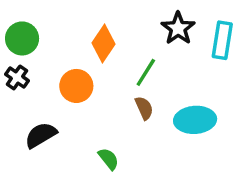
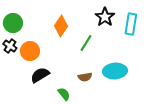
orange circle: (76, 86) -> (30, 51), moved
brown semicircle: (144, 108) -> (85, 77), moved, turned 104
black semicircle: (41, 135) -> (40, 75), moved

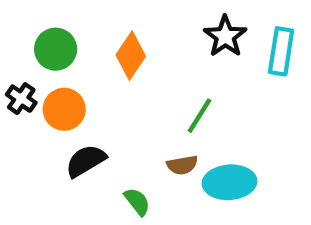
green circle: (13, 23) -> (56, 49), moved
green line: (86, 43) -> (199, 116), moved
cyan ellipse: (115, 71) -> (230, 182), moved

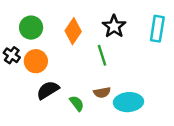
black star: (225, 36) -> (114, 26), moved
green line: (199, 116) -> (102, 55), moved, turned -50
green semicircle: (137, 202) -> (77, 103), moved

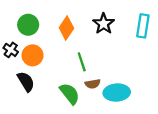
green line: (102, 55) -> (82, 62), moved
black semicircle: (48, 90) -> (26, 82), moved, turned 90
green semicircle: (77, 103) -> (70, 94), size x1.5

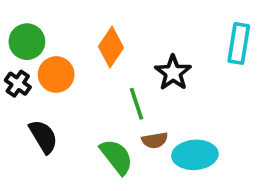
black star: (104, 24) -> (173, 73), moved
green circle: (28, 25) -> (27, 42), moved
orange circle: (33, 55) -> (56, 74), moved

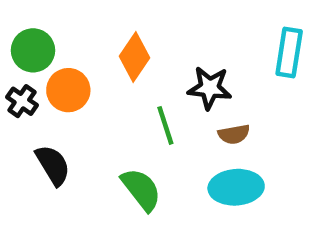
black star: (173, 73) -> (210, 88), turned -30
brown semicircle: (155, 140) -> (234, 134), moved

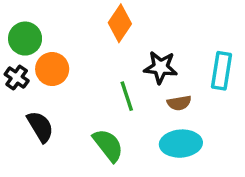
cyan rectangle: (289, 53) -> (222, 71), moved
orange diamond: (135, 57) -> (120, 23), moved

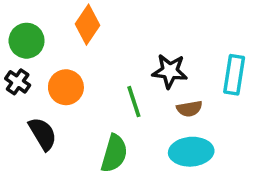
orange diamond: (120, 23) -> (87, 25), moved
orange circle: (52, 69) -> (66, 87), moved
green semicircle: (108, 145) -> (114, 153), turned 54

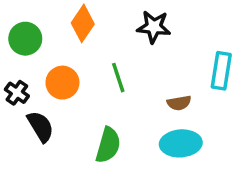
black star: (170, 71) -> (154, 27), moved
black cross: (18, 82) -> (17, 93), moved
green line: (134, 102) -> (118, 78), moved

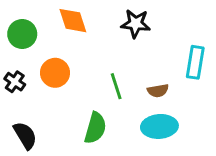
orange diamond: (83, 23) -> (73, 21), turned -52
green line: (118, 78) -> (116, 86), moved
black semicircle: (41, 127) -> (25, 135), moved

